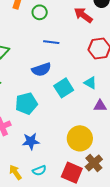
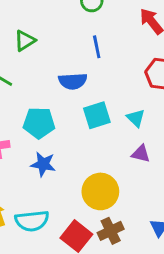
blue line: (51, 42) -> (97, 47), turned 56
blue star: (31, 141) -> (43, 164), moved
cyan semicircle: (39, 170) -> (32, 221), size x1.6

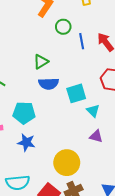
green triangle: (25, 41) -> (41, 62), moved
blue line: (97, 47) -> (82, 41), moved
cyan square: (97, 115) -> (76, 93), moved

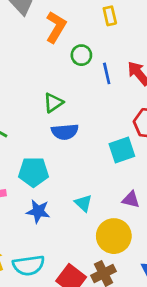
cyan square: (76, 93) -> (122, 150), moved
cyan triangle: (93, 111) -> (83, 203), moved
yellow circle: (67, 163) -> (114, 236), moved

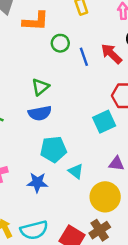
orange L-shape: (56, 27) -> (36, 21), turned 68
blue semicircle: (65, 132) -> (40, 113), moved
cyan pentagon: (33, 172) -> (53, 149), moved

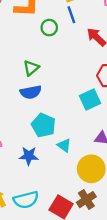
blue line: (84, 57) -> (71, 15), moved
cyan pentagon: (53, 149) -> (43, 125), turned 30

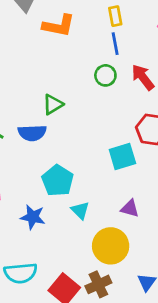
green circle: (49, 28) -> (105, 75), moved
blue semicircle: (31, 92) -> (32, 133), moved

